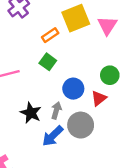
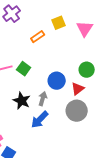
yellow square: (76, 18) -> (59, 23), size x0.6
green square: (48, 62) -> (24, 69), moved
gray circle: (81, 125) -> (77, 111), moved

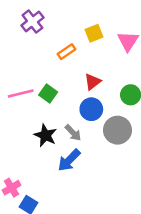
red triangle: (78, 89) -> (93, 82), moved
gray arrow: (43, 99) -> (73, 133), turned 120
gray circle: (77, 111) -> (117, 130), moved

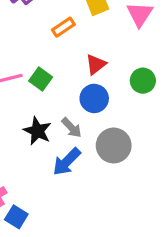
gray circle: (117, 130) -> (114, 146), moved

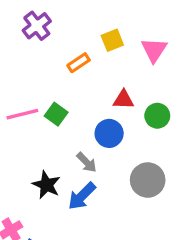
red triangle: (96, 64) -> (124, 100), moved, turned 40
black star: (37, 131) -> (46, 185), moved
gray circle: (114, 146) -> (148, 180), moved

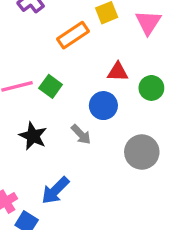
orange rectangle: (79, 63) -> (73, 35), size x1.4
black star: (46, 185) -> (33, 136), moved
blue arrow: (82, 196) -> (55, 190), moved

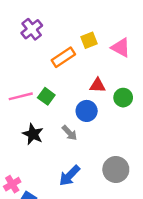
pink triangle: (148, 22) -> (121, 48), turned -35
gray circle: (142, 152) -> (116, 169), moved
blue arrow: (55, 190) -> (70, 176), moved

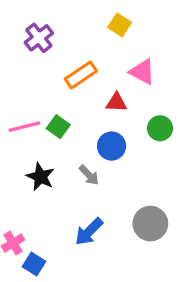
yellow square: (89, 40) -> (120, 25), moved, turned -35
pink triangle: (121, 48) -> (142, 72), moved
red triangle: (98, 85) -> (116, 102), moved

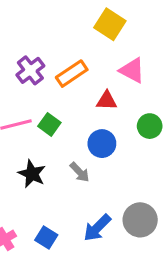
yellow square: (120, 25) -> (110, 24), size x1.4
purple cross: (39, 38) -> (30, 70), moved
blue arrow: (89, 232) -> (97, 228), moved
blue square: (34, 264) -> (46, 237), moved

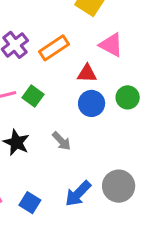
blue circle: (102, 144) -> (92, 103), moved

